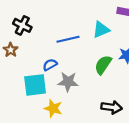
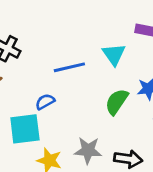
cyan triangle: (101, 30) -> (114, 54), turned -42
gray star: (68, 82) -> (88, 150), moved

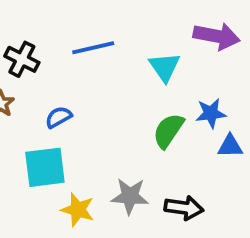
blue line: (69, 67) -> (93, 48), moved
blue semicircle: (45, 102) -> (58, 117), moved

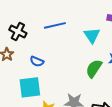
blue semicircle: (58, 117) -> (37, 61), turned -128

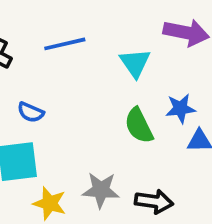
green semicircle: (94, 68) -> (139, 126), turned -60

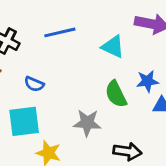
cyan triangle: (135, 63) -> (113, 47), turned -30
gray star: (101, 190) -> (87, 123), moved

